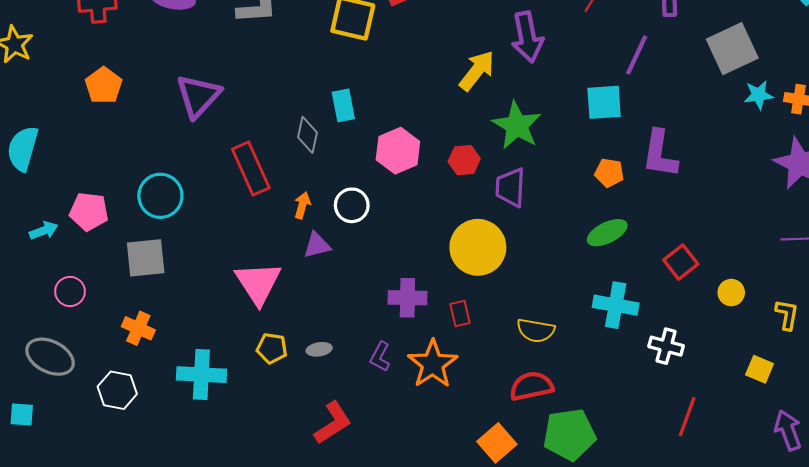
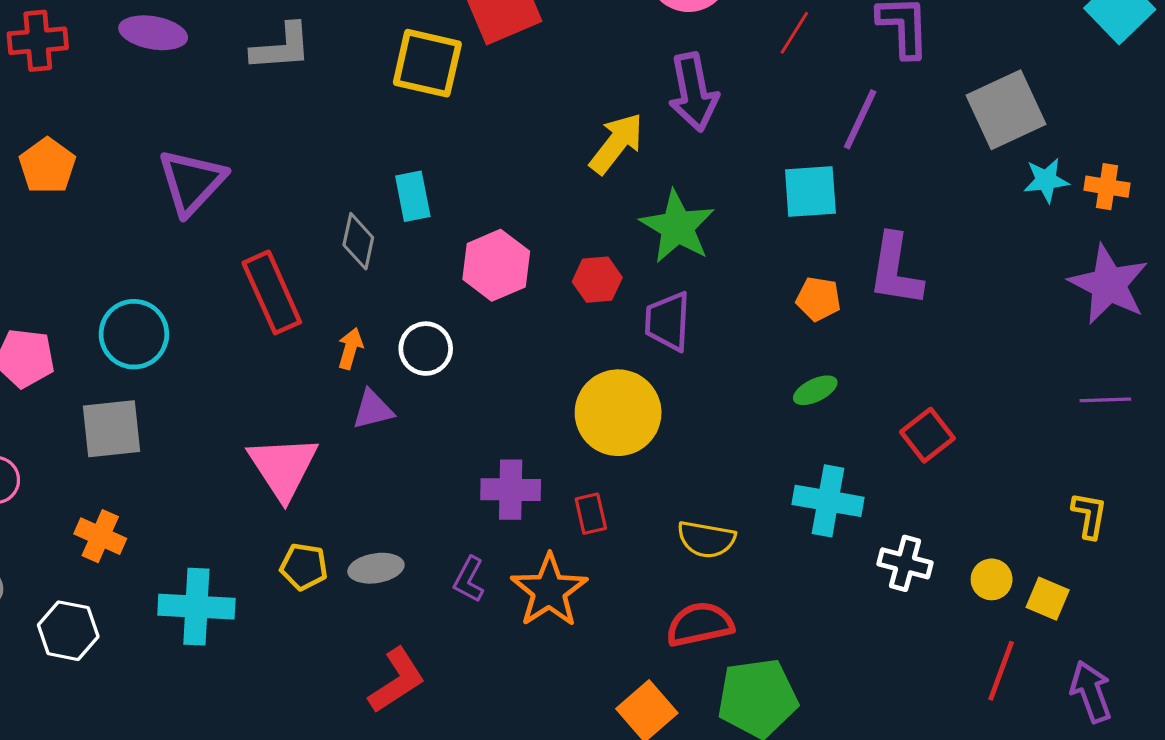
green ellipse: (607, 233) -> (815, 390), size x0.7
yellow circle: (731, 293) -> (992, 579), moved
gray ellipse: (319, 349) -> (376, 568), size x1.4
red line: (687, 417) -> (1001, 671), moved

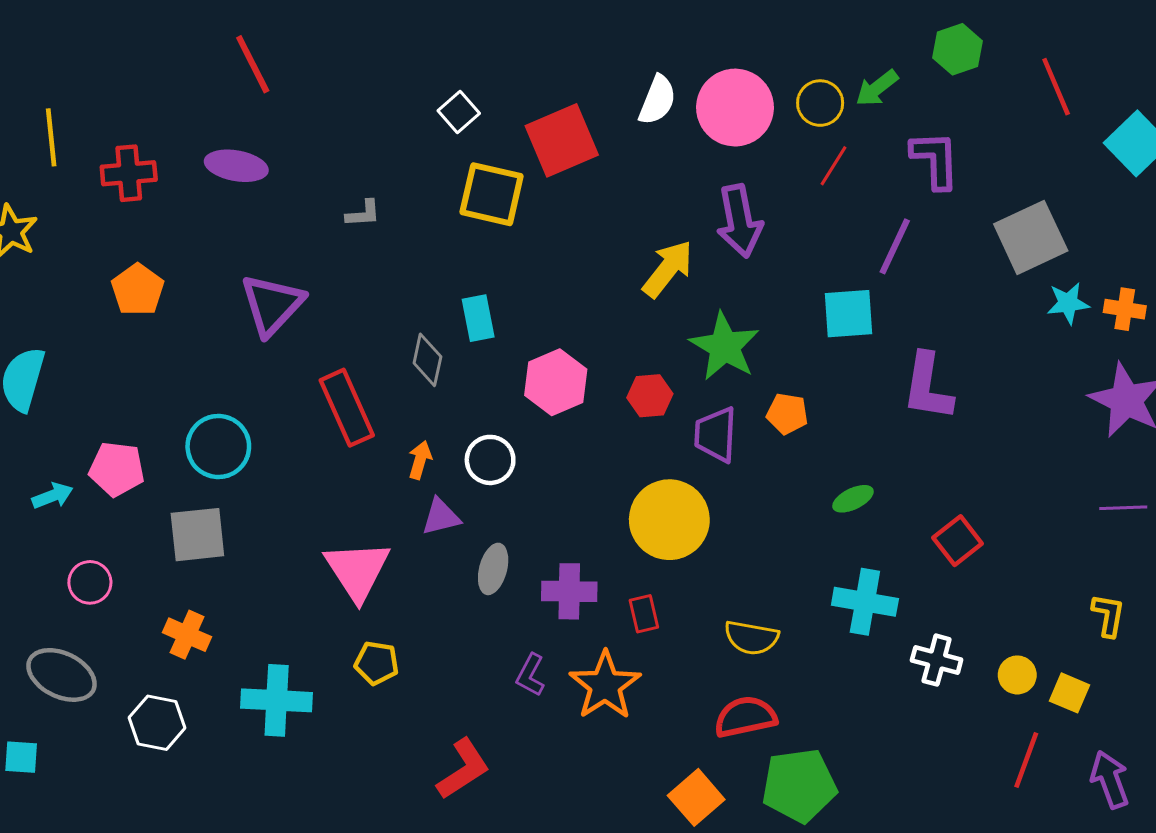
gray L-shape: (281, 47) -> (363, 214), moved, size x0.6
orange pentagon: (818, 299) -> (787, 414), moved
gray ellipse: (376, 568) -> (493, 569), moved, turned -66

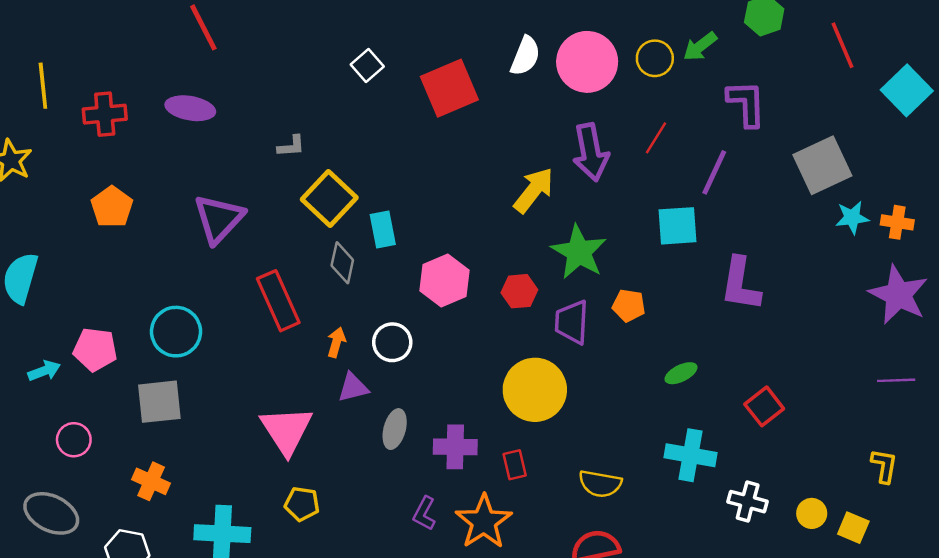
red line: (834, 166) -> (656, 138), moved
yellow square: (492, 194) -> (329, 199), moved, turned 30

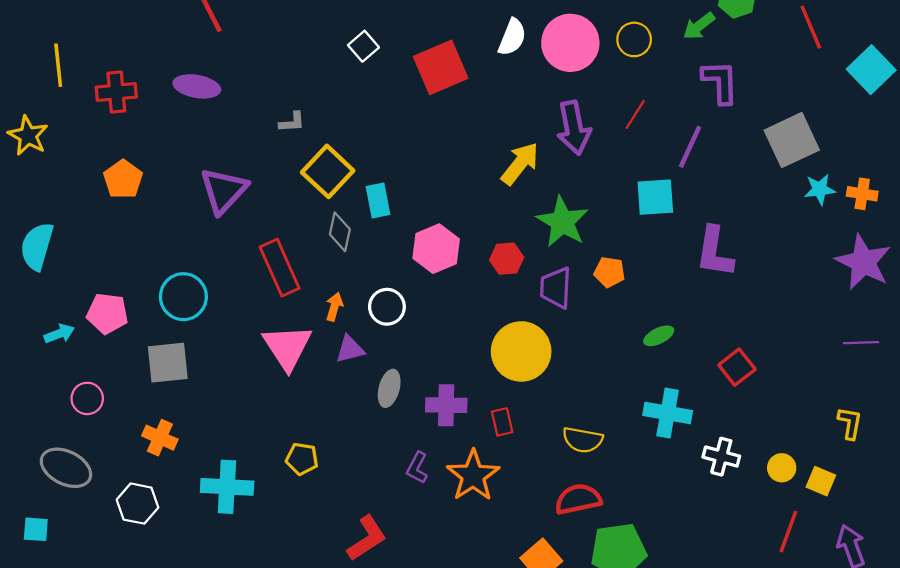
green arrow: (700, 46) -> (699, 26), moved
pink triangle: (287, 430) -> (287, 347), moved

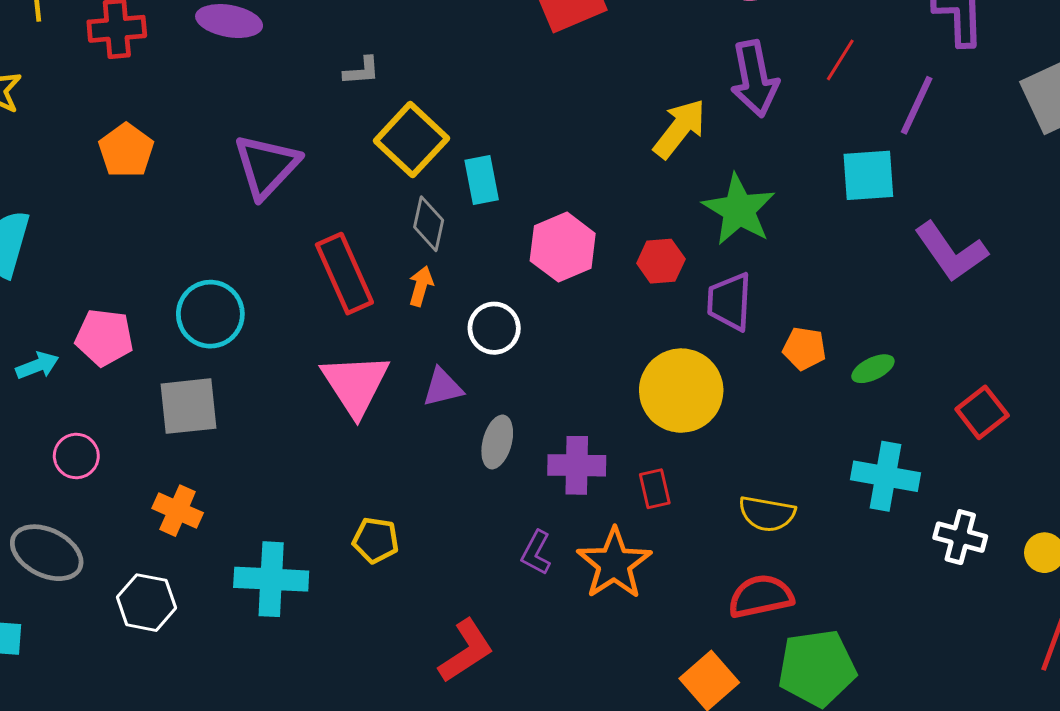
purple L-shape: (715, 252) -> (951, 252), turned -44
orange pentagon: (609, 272) -> (804, 348), moved
orange arrow: (334, 307) -> (421, 286), moved

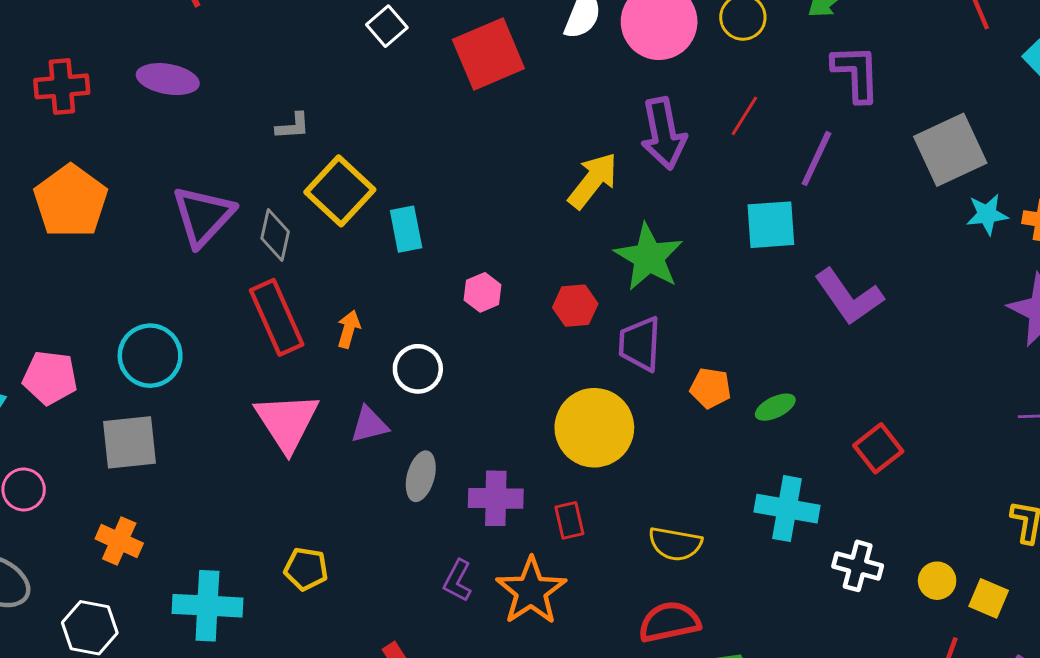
orange pentagon: (126, 150) -> (71, 201), size x1.4
gray diamond: (429, 224) -> (275, 235), moved
pink hexagon: (563, 247) -> (483, 292), size x0.6

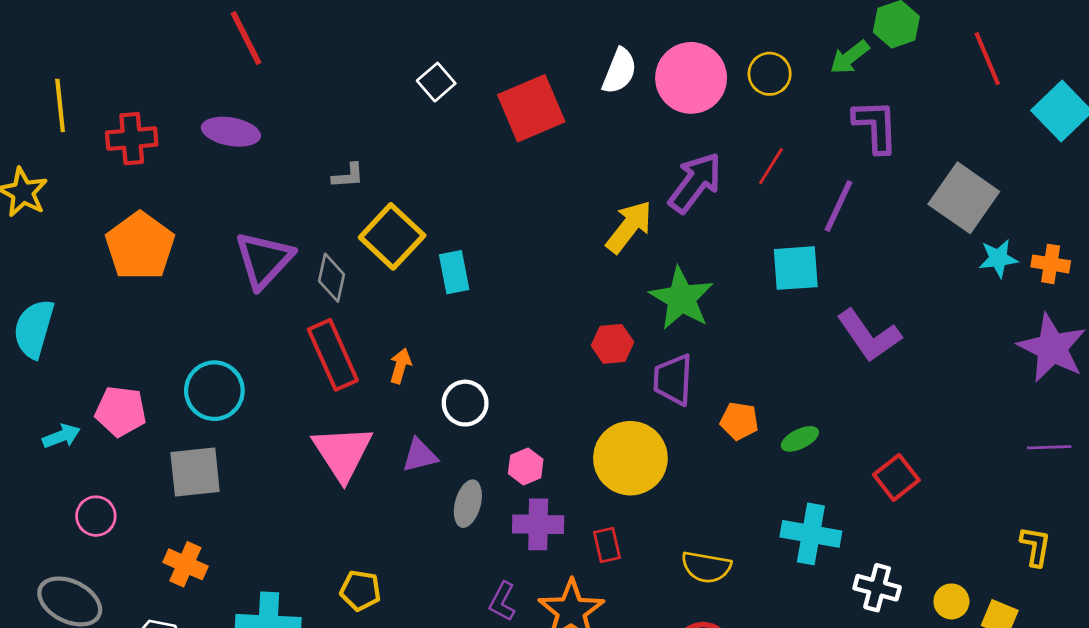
purple arrow: (663, 134) -> (695, 183), turned -132
gray square: (950, 150) -> (964, 198), turned -30
pink hexagon: (483, 292) -> (526, 466), moved

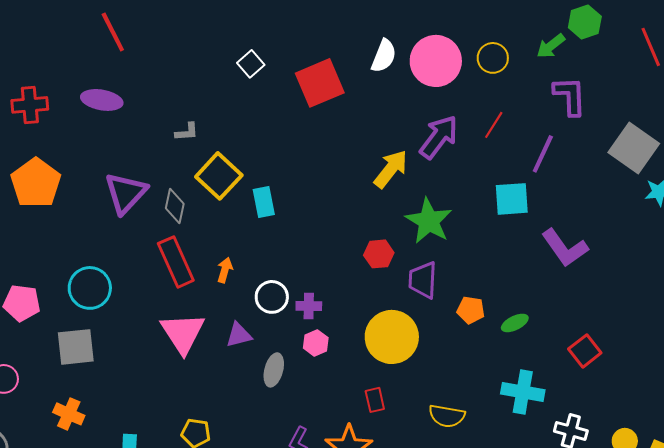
purple cross: (538, 524) -> (309, 306), moved, size x0.7

